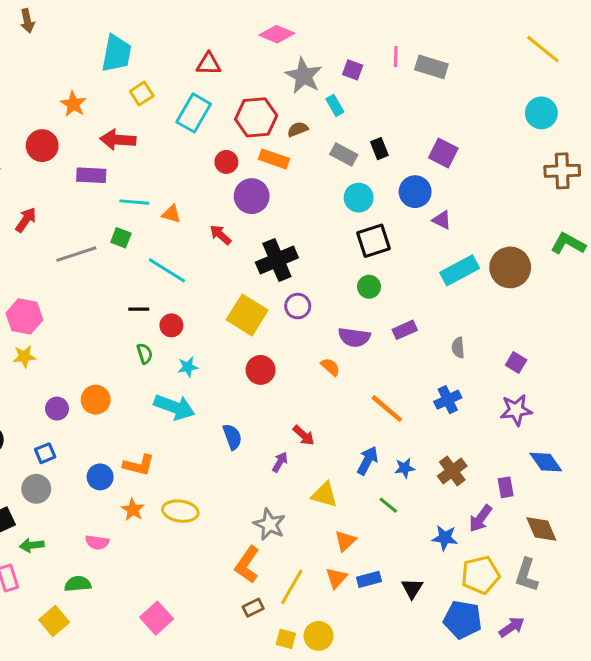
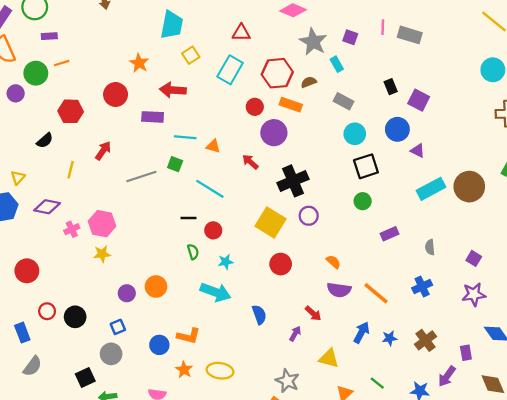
black rectangle: (379, 149) -> (391, 87), moved
purple semicircle: (354, 337) -> (339, 290), moved
green line: (388, 505) -> (377, 383), moved

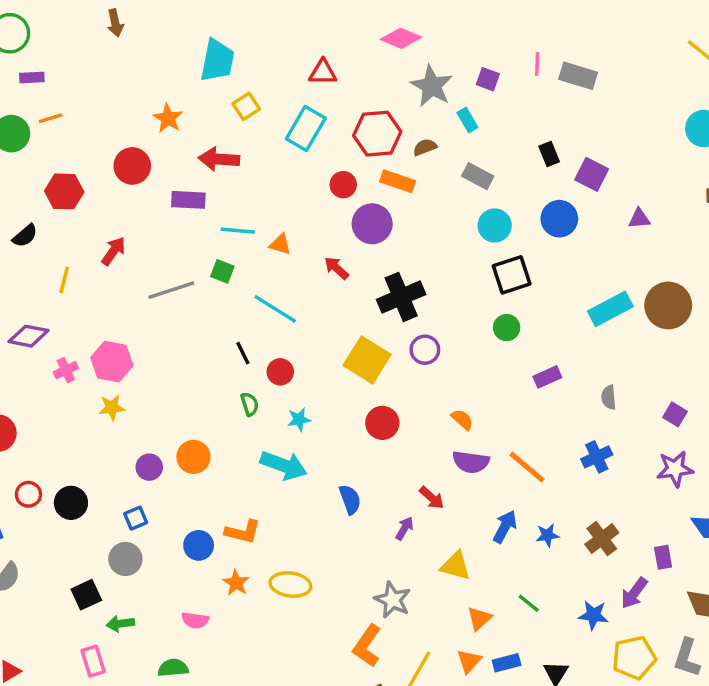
purple triangle: (418, 151) -> (639, 219), moved, turned -32
black line: (189, 218) -> (243, 353), turned 64

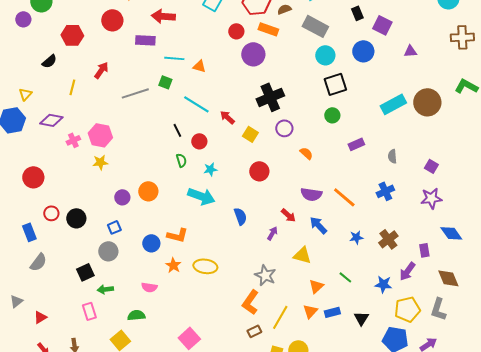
gray rectangle: (478, 176) -> (315, 26), size x1.4
red arrow: (336, 268) -> (227, 117), moved
yellow square: (367, 360) -> (250, 134), size x0.6
orange semicircle: (462, 419) -> (306, 153), moved
blue arrow: (505, 527) -> (318, 225), moved, turned -72

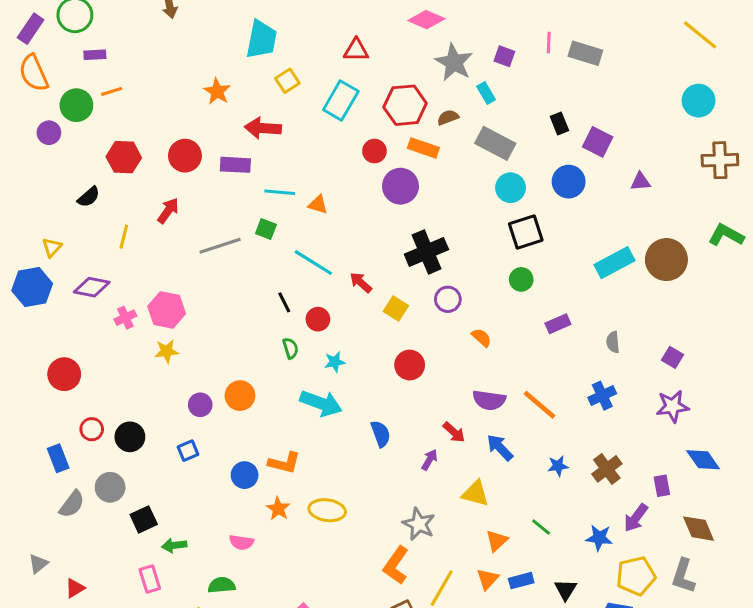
red circle: (112, 20) -> (185, 156), moved
gray circle: (108, 251) -> (110, 487), moved

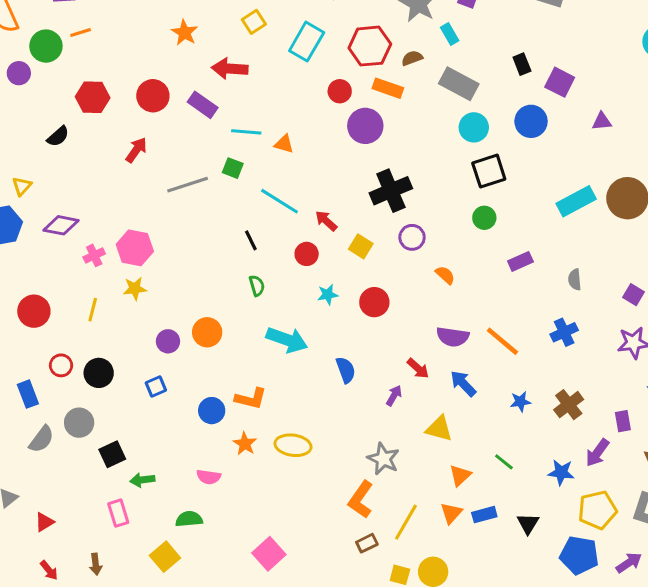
purple rectangle: (235, 165) -> (203, 105), turned 32
yellow line: (124, 237) -> (93, 310), moved
red circle: (318, 319) -> (307, 254), moved
cyan star: (335, 362) -> (328, 295), moved

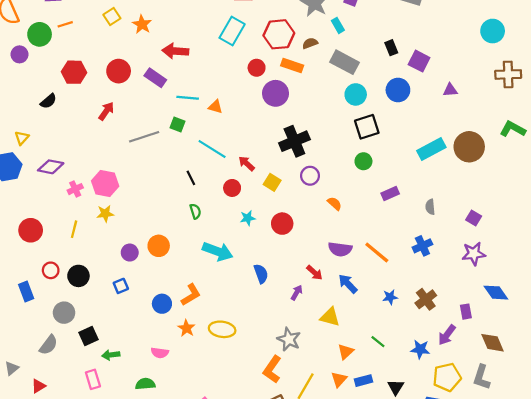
yellow square: (254, 22) -> (112, 17), moved
orange L-shape: (251, 399) -> (191, 295), turned -45
gray semicircle: (41, 439) -> (48, 345), moved

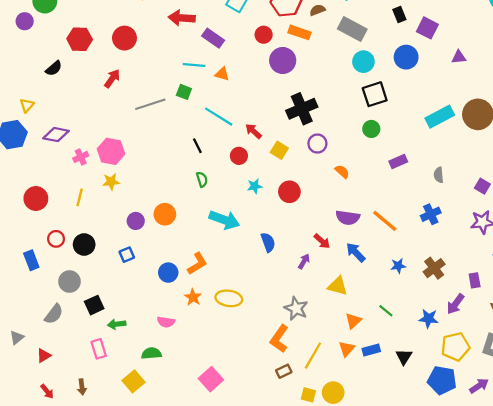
purple rectangle: (155, 78) -> (213, 38), moved

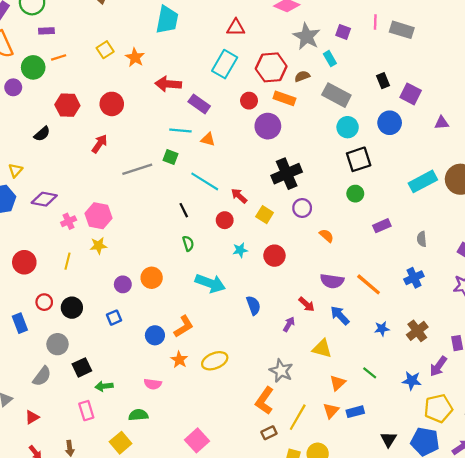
yellow ellipse: (229, 298) -> (215, 361), turned -30
black triangle: (404, 357) -> (388, 439), moved

